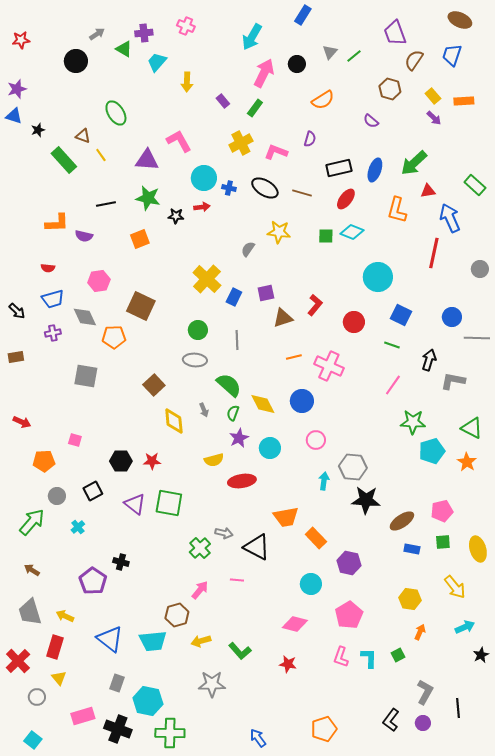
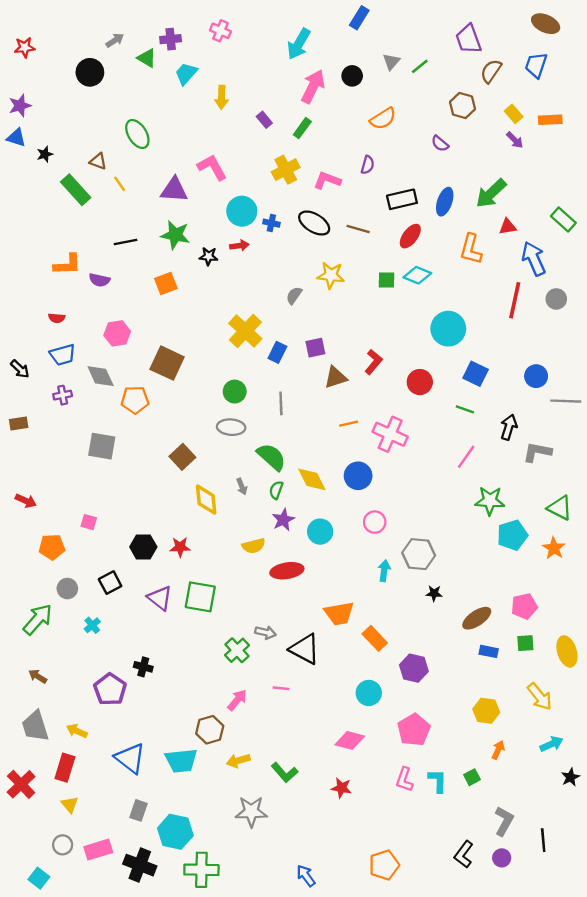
gray circle: (480, 269) -> (556, 299), moved
black star: (366, 500) -> (434, 593), size x0.5
gray circle: (37, 697) -> (63, 845), moved

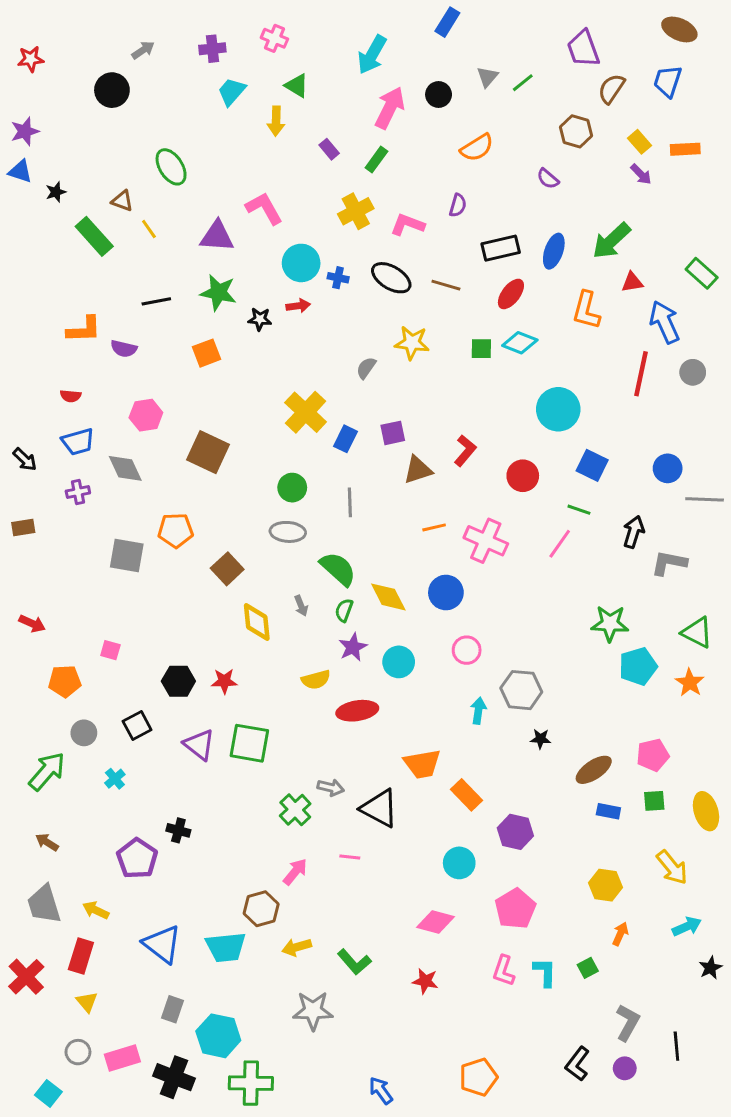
green triangle: (147, 58) -> (297, 86), moved
orange pentagon: (135, 400) -> (175, 530), moved
pink line: (466, 457) -> (560, 544), moved

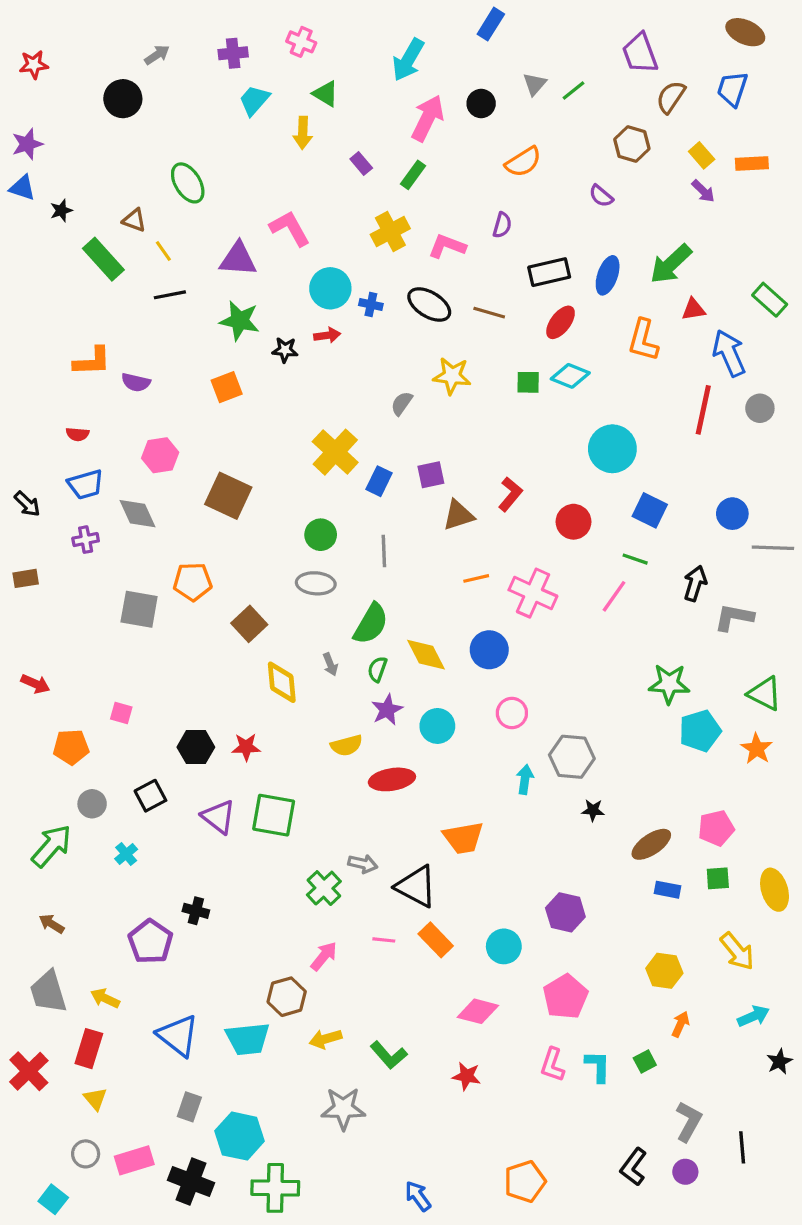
black line: (156, 301) -> (170, 295), moved
green semicircle: (338, 569) -> (371, 624), turned 78
orange rectangle: (467, 795) -> (436, 940), moved

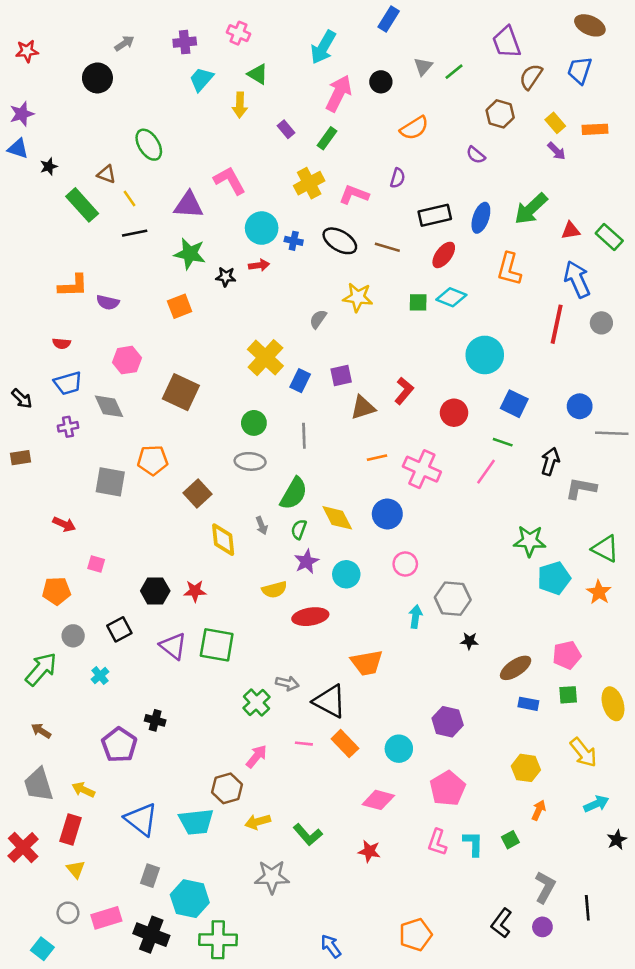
red triangle: (693, 309) -> (571, 231), moved
red arrow: (35, 684) -> (64, 524), moved

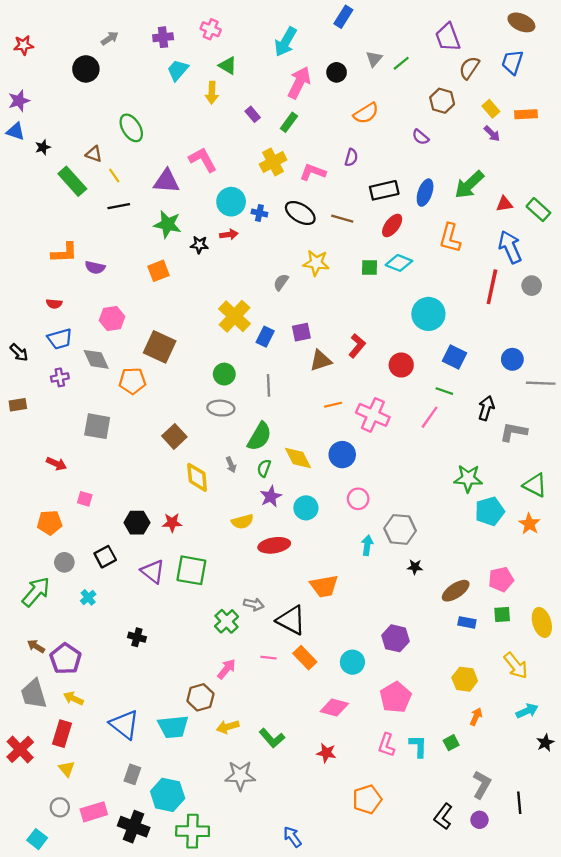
orange pentagon: (153, 460) -> (132, 381), moved
purple pentagon: (119, 745) -> (65, 659), moved
orange pentagon: (416, 935) -> (367, 799), moved

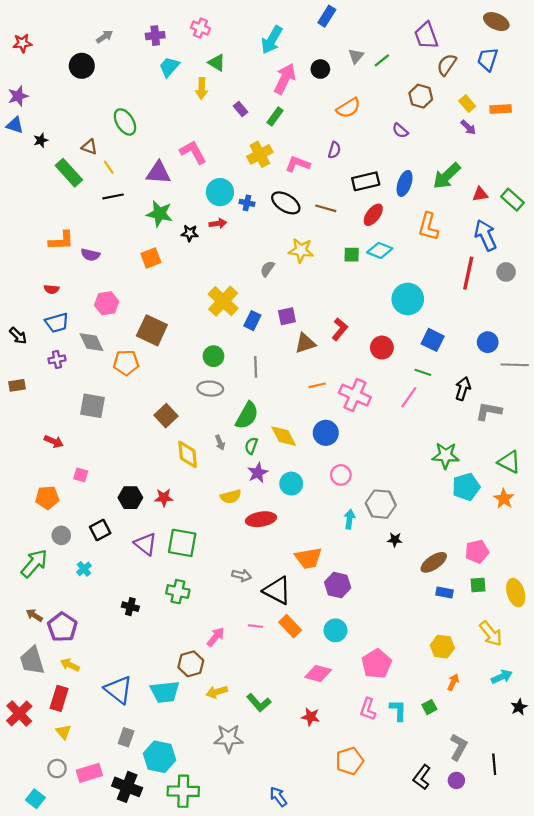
green cross: (227, 621) -> (178, 592), moved, turned -35
purple hexagon: (396, 638) -> (338, 585), moved

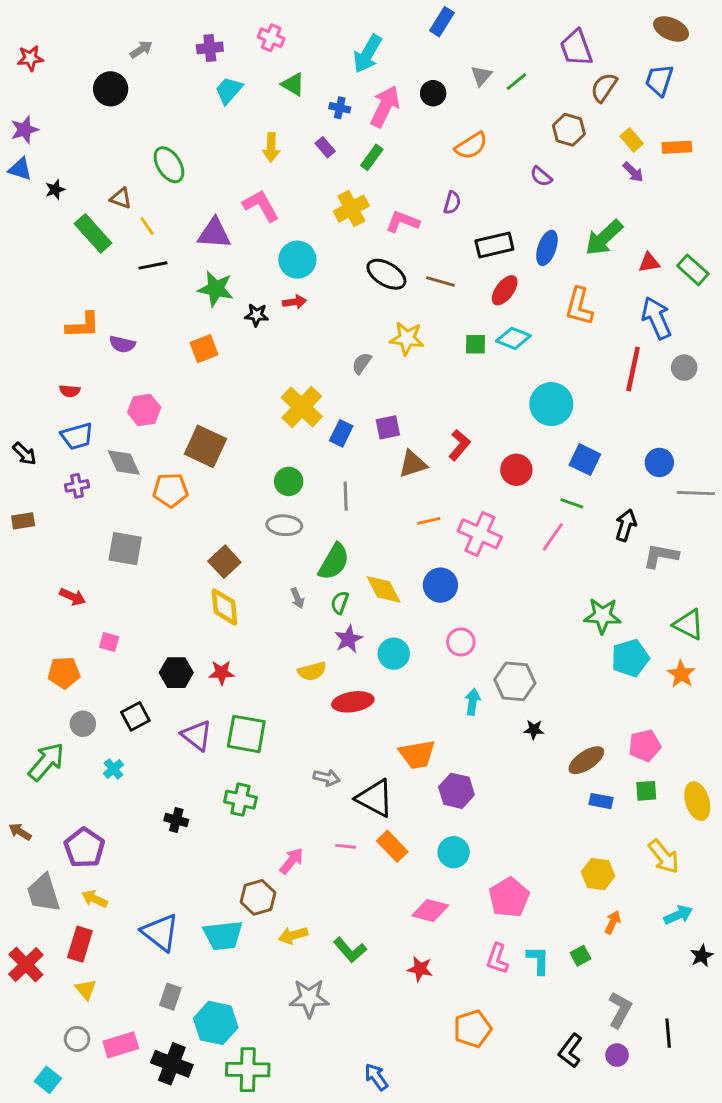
yellow arrow: (202, 88) -> (271, 147), moved
blue cross: (247, 203) -> (340, 108), moved
yellow diamond: (188, 454) -> (224, 607), moved
brown arrow: (34, 615) -> (20, 832), moved

